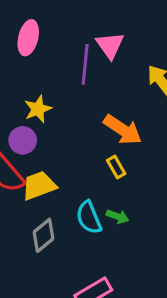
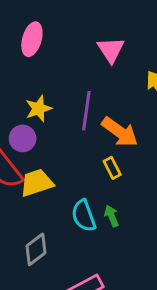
purple line: (85, 64) -> (86, 111), moved
green arrow: (118, 216) -> (112, 216), turned -135
gray diamond: (44, 235) -> (36, 249), moved

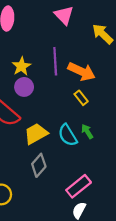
purple circle: (23, 138) -> (24, 87), moved
yellow trapezoid: (37, 183) -> (36, 134), moved

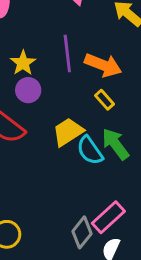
green arrow: (87, 131) -> (115, 144), size x1.6
yellow trapezoid: (36, 134) -> (68, 132), moved
gray diamond: (39, 165) -> (82, 232), moved

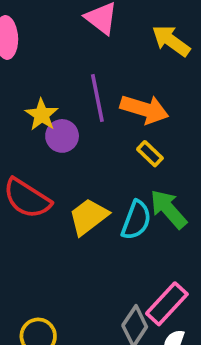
purple circle: (28, 90) -> (62, 136), moved
yellow trapezoid: (68, 132) -> (88, 217), moved
cyan semicircle: (90, 150) -> (136, 220), turned -120

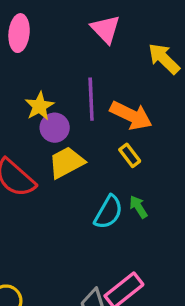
green arrow: (168, 209) -> (138, 207), size x0.6
yellow trapezoid: (88, 217) -> (67, 162), moved

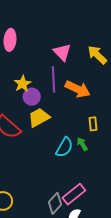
pink triangle: (106, 29) -> (62, 52), moved
yellow rectangle: (130, 155) -> (93, 124), moved, turned 32

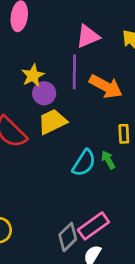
pink triangle: (62, 52) -> (88, 36), turned 48

